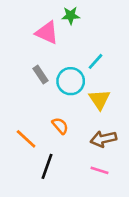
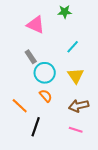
green star: (71, 16) -> (65, 12), moved
cyan circle: (71, 81) -> (45, 73), moved

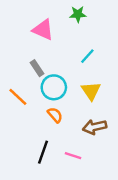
orange line: (20, 106) -> (18, 97), moved
pink line: (76, 130) -> (73, 156), moved

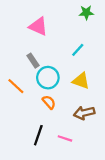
green star: (78, 14) -> (86, 13), moved
yellow triangle: (91, 91) -> (81, 81), turned -36

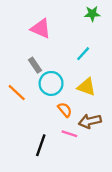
orange semicircle: (49, 102) -> (65, 110), moved
pink line: (65, 138) -> (69, 134), moved

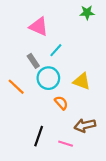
cyan line: (83, 54) -> (56, 50), moved
brown arrow: (90, 121) -> (85, 125), moved
pink line: (69, 134) -> (66, 144), moved

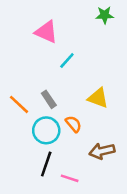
gray rectangle: (33, 61) -> (49, 99), moved
cyan circle: (48, 78) -> (46, 130), moved
pink line: (66, 144) -> (70, 178), moved

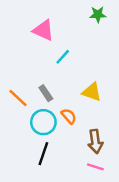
brown arrow: (102, 151) -> (95, 142), turned -85
pink line: (70, 178) -> (95, 167), moved

